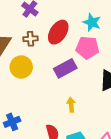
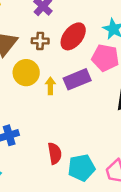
yellow arrow: (71, 105) -> (50, 86), moved

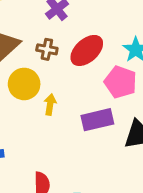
purple rectangle: (77, 79) -> (97, 120), moved

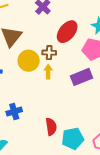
brown cross: (47, 49) -> (49, 53), moved

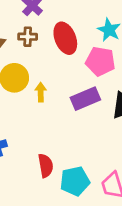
red ellipse: (67, 32) -> (65, 38), turned -60
brown cross: (49, 53) -> (28, 37), moved

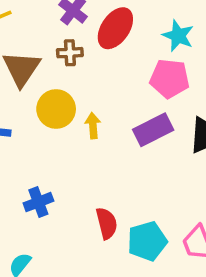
red ellipse: (65, 38) -> (115, 28), moved, turned 60

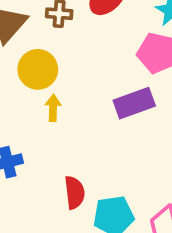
yellow arrow: (93, 126) -> (53, 108), moved

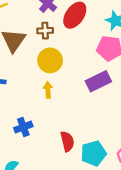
yellow circle: (38, 69) -> (50, 60), moved

